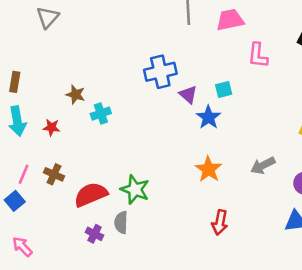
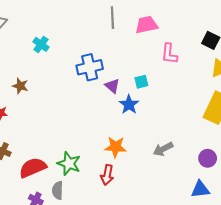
cyan cross: (101, 114) -> (41, 44), moved, turned -35
gray arrow: (263, 165) -> (163, 149), moved
orange star: (208, 169) -> (115, 147), moved, turned -30
red arrow: (220, 222) -> (107, 175), moved

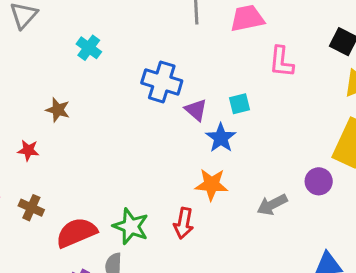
blue cross: (90, 67) -> (162, 82), turned 30
orange star: (115, 147) -> (211, 184), moved
purple circle: (208, 158) -> (319, 181), moved
red arrow: (107, 175) -> (184, 223), moved

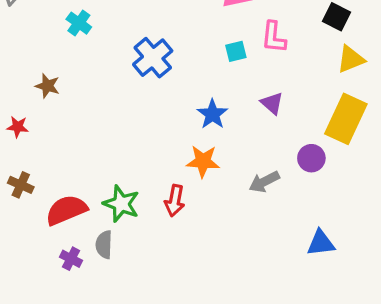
blue cross: (162, 82) -> (153, 58), turned 33
cyan square: (239, 104) -> (236, 51), moved
purple triangle: (196, 110) -> (272, 103), moved

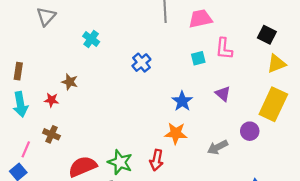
blue cross: (153, 58) -> (141, 63), size x0.7
red star: (18, 127) -> (51, 100), moved
brown cross: (21, 185) -> (51, 134), moved

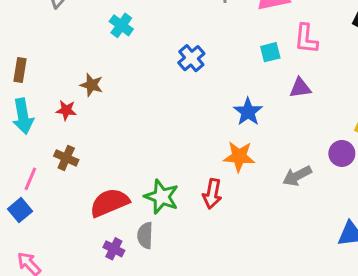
purple triangle: (223, 94) -> (300, 88), moved, turned -49

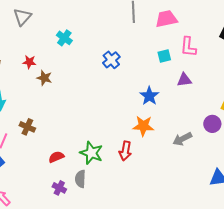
red star: (66, 110) -> (29, 62), moved
red semicircle: (109, 203) -> (56, 157), size x0.6

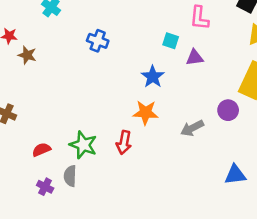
cyan square: (164, 56) -> (171, 41), moved, turned 32
blue cross: (111, 60) -> (98, 41), moved, turned -30

